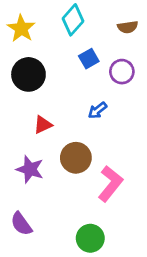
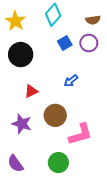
purple circle: (122, 72) -> (89, 43), moved
pink L-shape: (110, 184) -> (80, 134), turned 35
green circle: (90, 238) -> (58, 163), moved

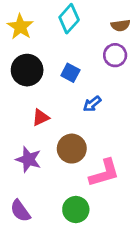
blue square: (65, 43) -> (70, 73), moved, turned -32

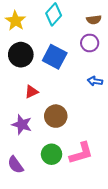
blue square: (70, 73) -> (55, 57), size x1.6
blue arrow: (92, 104) -> (95, 81), moved, turned 48
pink L-shape: (104, 173) -> (81, 153), moved
green circle: (76, 209) -> (52, 154), moved

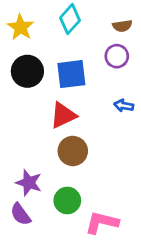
blue square: (55, 57) -> (71, 74), turned -35
red triangle: (31, 92) -> (63, 115), moved, size x1.5
purple star: (22, 125) -> (29, 183), moved
pink L-shape: (81, 153) -> (102, 222), moved, turned -150

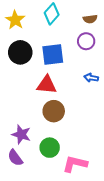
red triangle: (63, 115) -> (47, 85), turned 30

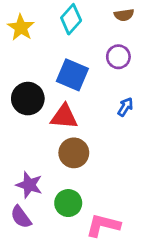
brown semicircle: (90, 19) -> (124, 15), moved
black circle: (20, 52) -> (28, 99), moved
blue square: (53, 54) -> (72, 75), turned 30
blue arrow: (91, 78) -> (125, 107), turned 112

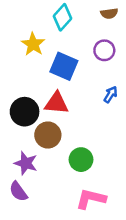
yellow star: (21, 28) -> (33, 44), moved
black circle: (28, 99) -> (25, 112), moved
brown circle: (74, 153) -> (48, 135), moved
green circle: (68, 203) -> (81, 160), moved

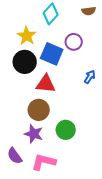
purple circle: (104, 50) -> (74, 42), moved
black circle: (25, 112) -> (25, 62), moved
purple star: (26, 163) -> (34, 134), moved
pink L-shape: (91, 199) -> (44, 162), moved

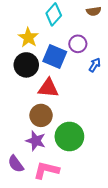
blue arrow: (90, 77) -> (95, 65), moved
green circle: (66, 130) -> (69, 137), size x1.4

